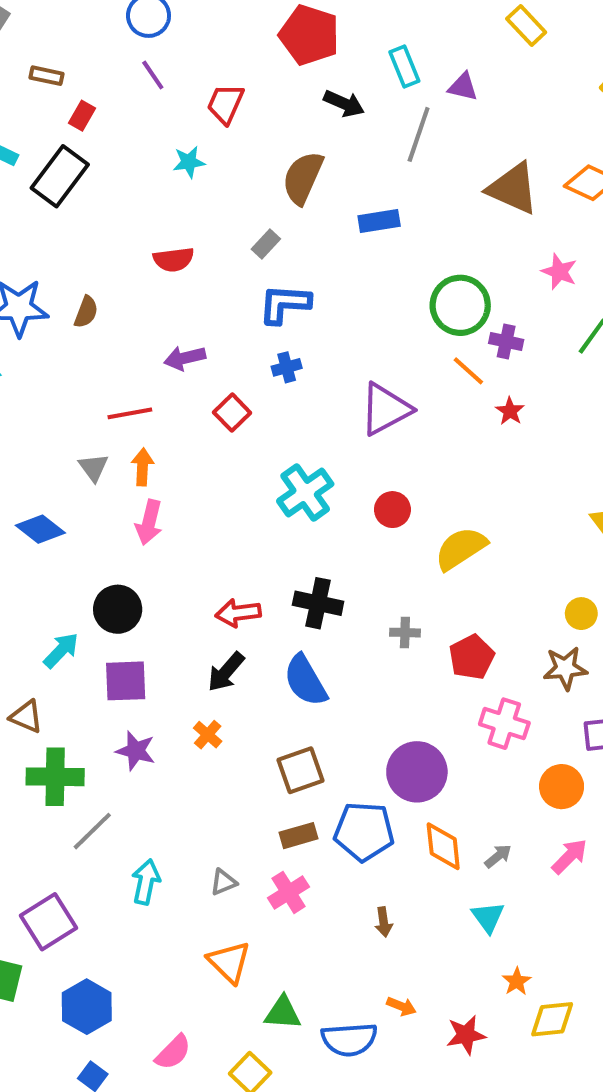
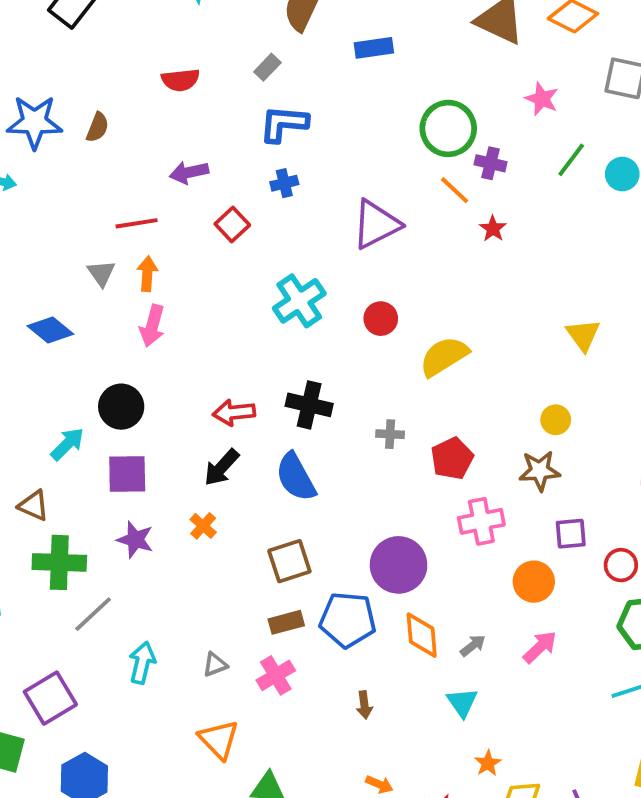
pink cross: (504, 724) -> (481, 521), turned -30

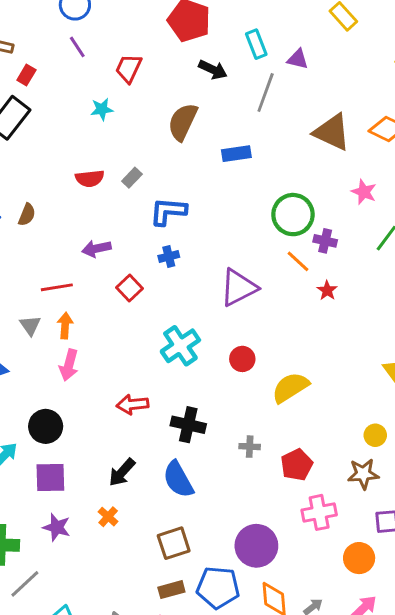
gray rectangle: (267, 67) -> (132, 178), moved
red arrow: (234, 412) -> (132, 404), moved

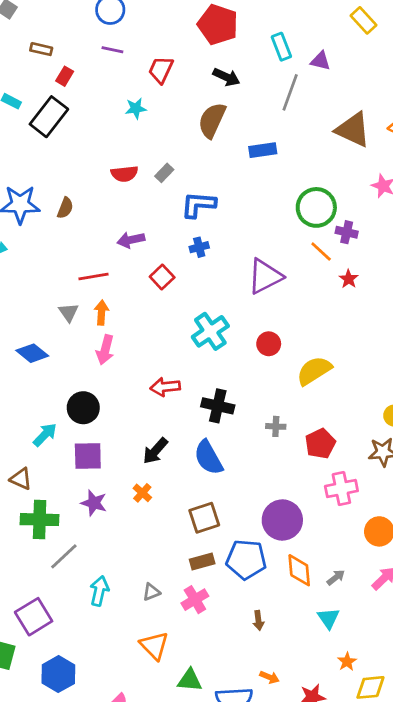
purple line: (77, 47) -> (112, 50), turned -45
black arrow: (213, 70) -> (226, 77), moved

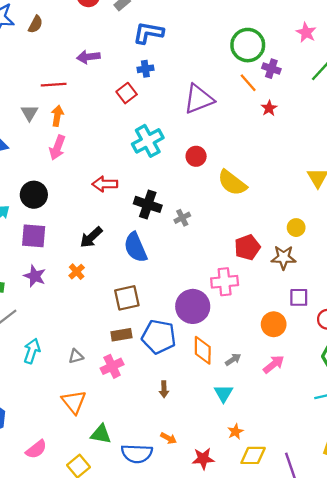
red square: (162, 277) -> (127, 93), moved
yellow semicircle: (314, 371) -> (232, 183), turned -116
gray cross: (276, 426) -> (182, 218), moved, turned -35
red pentagon: (320, 444) -> (247, 247), moved
pink cross: (341, 489) -> (225, 282), moved

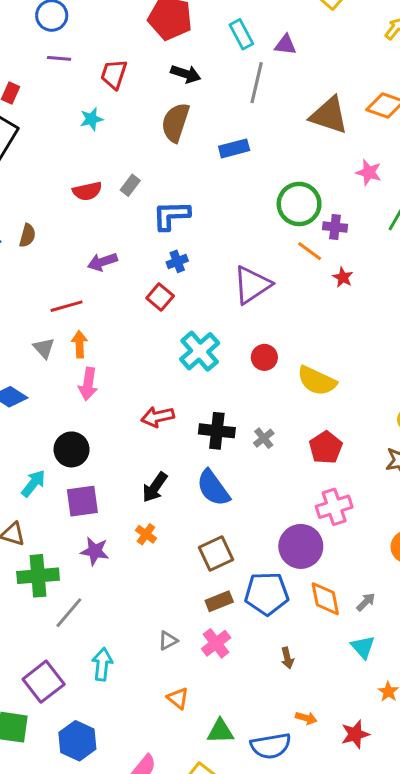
red pentagon: (247, 247) -> (326, 448), moved
cyan arrow: (32, 351) -> (102, 664), moved
orange triangle: (74, 402) -> (178, 698), size x0.7

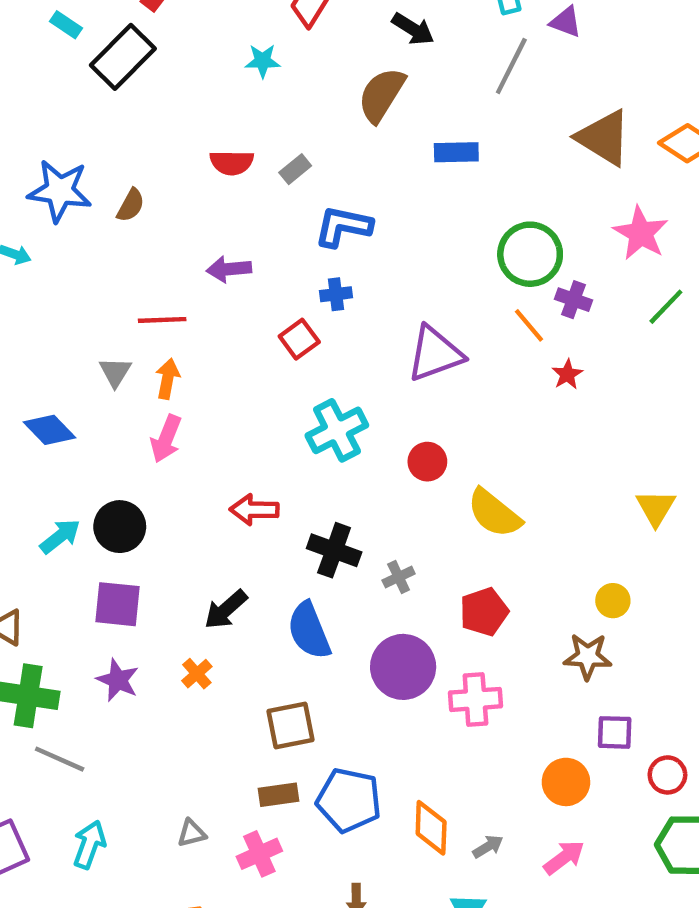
pink star: (369, 172) -> (641, 233), size x1.4
cyan arrow: (33, 483) -> (60, 536), moved
purple circle: (301, 546) -> (403, 667), moved
gray line: (69, 613) -> (60, 759), turned 60

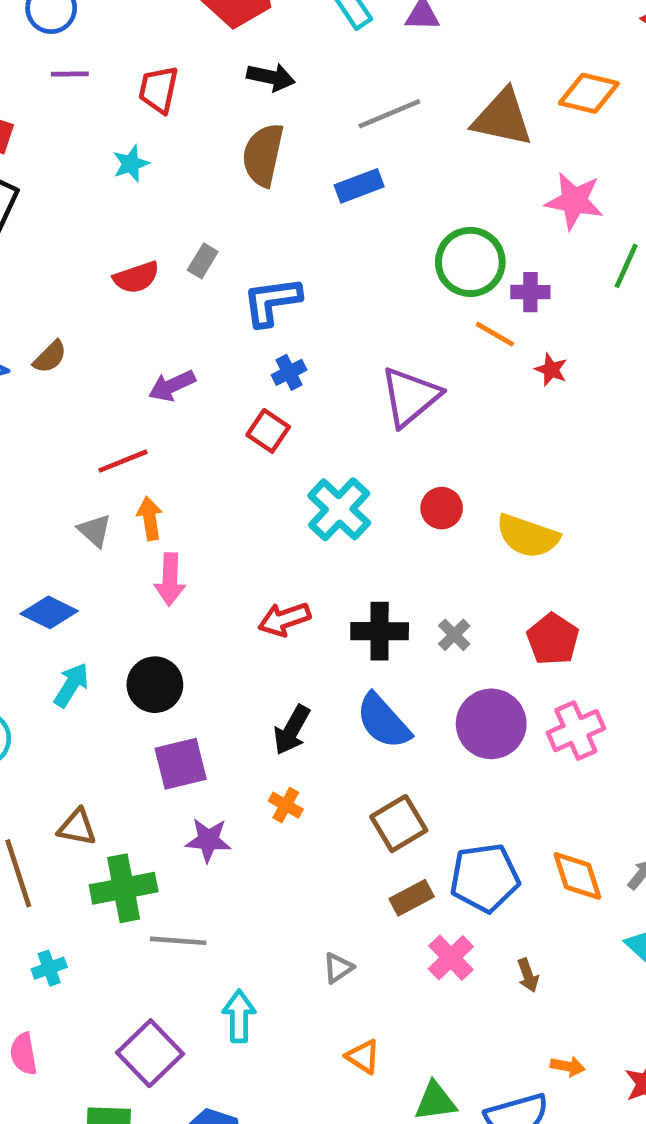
gray line: (511, 66) -> (389, 114), moved, turned 60
brown semicircle: (131, 205) -> (50, 357), turned 36
cyan arrow: (60, 536) -> (71, 685), moved
pink cross: (259, 854) -> (451, 958), moved

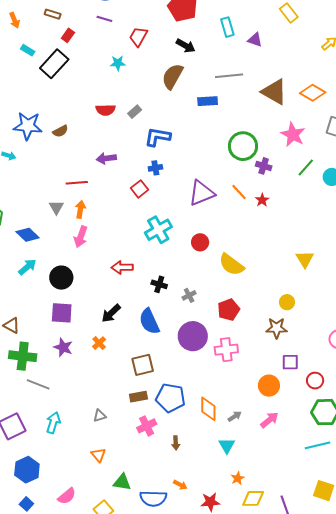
orange line: (495, 334) -> (239, 192), moved
black cross: (380, 631) -> (159, 284), size x0.7

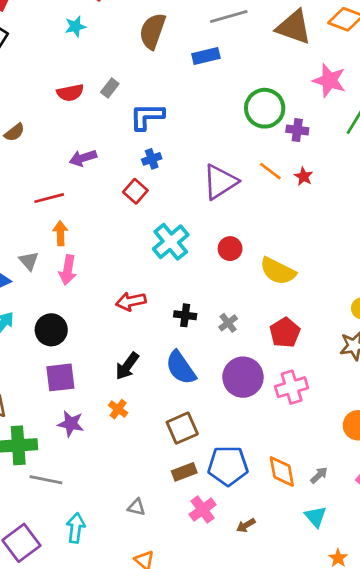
gray triangle: (56, 207) -> (29, 261), moved
gray triangle: (100, 416) -> (136, 507), turned 40
brown arrow: (176, 443) -> (246, 525), turned 72

